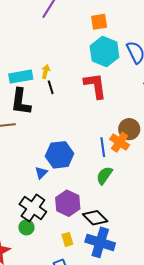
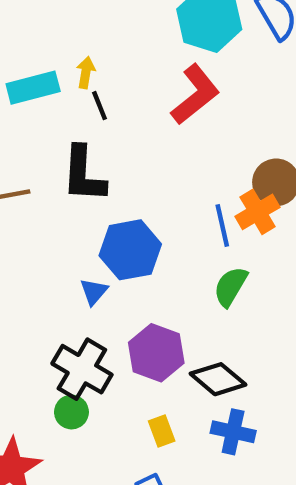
red L-shape: (95, 86) -> (195, 94), turned 64
black L-shape: (21, 102) -> (84, 174), moved
orange cross: (120, 142) -> (257, 212), turned 30
blue cross: (100, 242) -> (233, 432), size x0.7

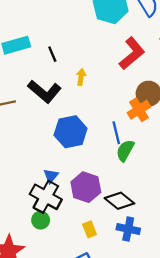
yellow arrow: (86, 73) -> (81, 77), moved
red L-shape: (195, 94) -> (132, 53), moved
black L-shape: (84, 174) -> (44, 91), turned -52
blue line: (222, 226) -> (116, 133), moved
blue triangle: (94, 292) -> (51, 176), moved

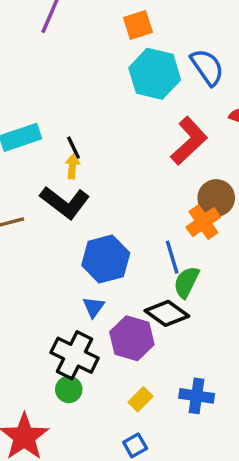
yellow arrow: (81, 77) -> (72, 166), moved
blue triangle: (51, 176) -> (94, 307), moved
black diamond: (119, 201) -> (167, 313), moved
yellow rectangle: (90, 229) -> (141, 399), turned 70

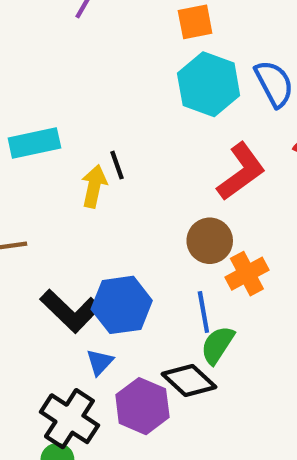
black line: (73, 148) -> (117, 165), moved
yellow arrow: (72, 166) -> (94, 186), size x1.4
brown circle: (216, 198) -> (210, 241), moved
black L-shape: (65, 202) -> (70, 311), moved

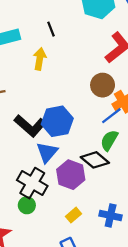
black line: (117, 165) -> (51, 29), moved
blue line: (203, 312) -> (111, 116), moved, turned 65
blue triangle: (100, 362) -> (47, 152), size x1.5

